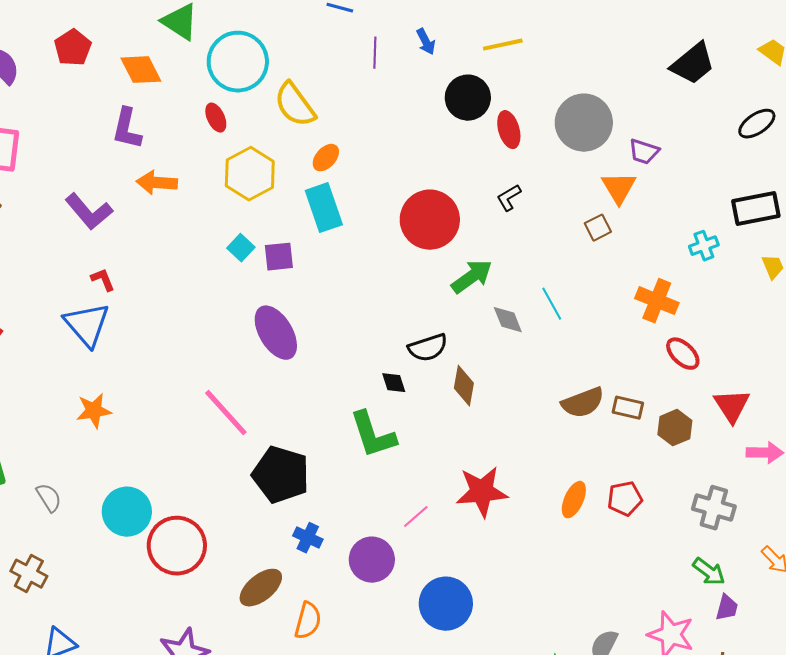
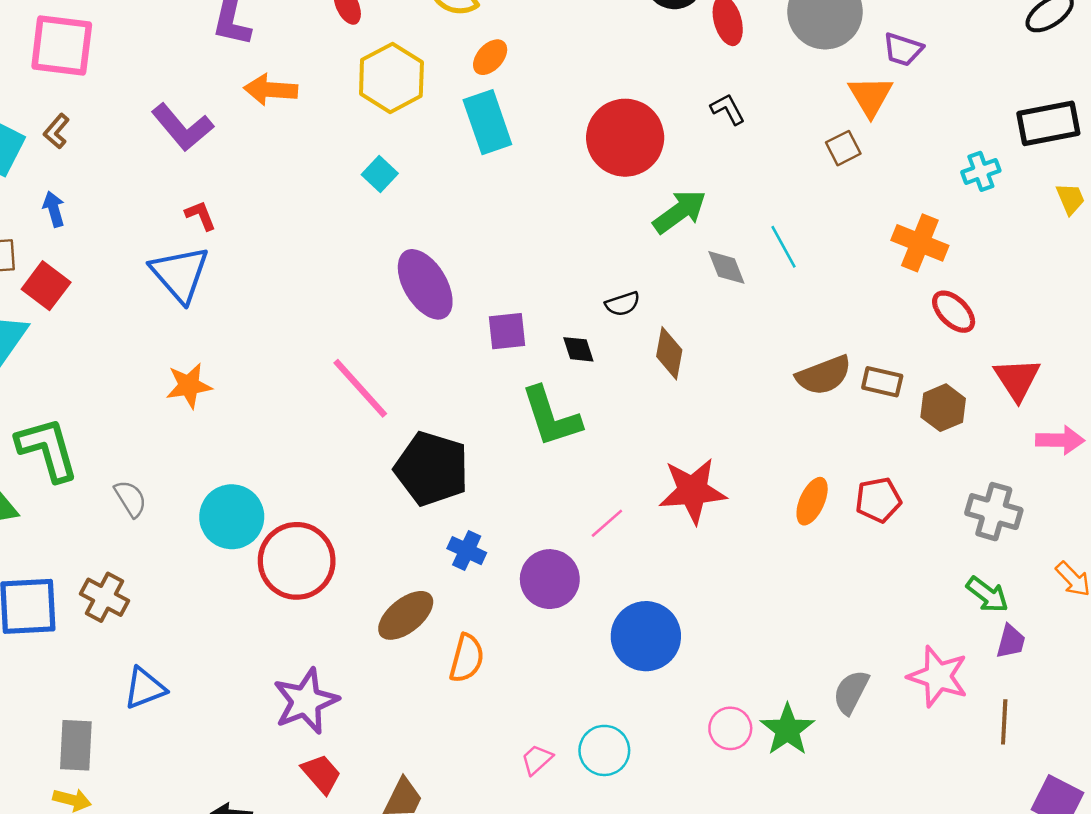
black L-shape: (509, 198) -> (728, 109), turned 92
purple square: (279, 257) -> (507, 331), moved
black semicircle: (428, 348) -> (623, 304), size x0.7

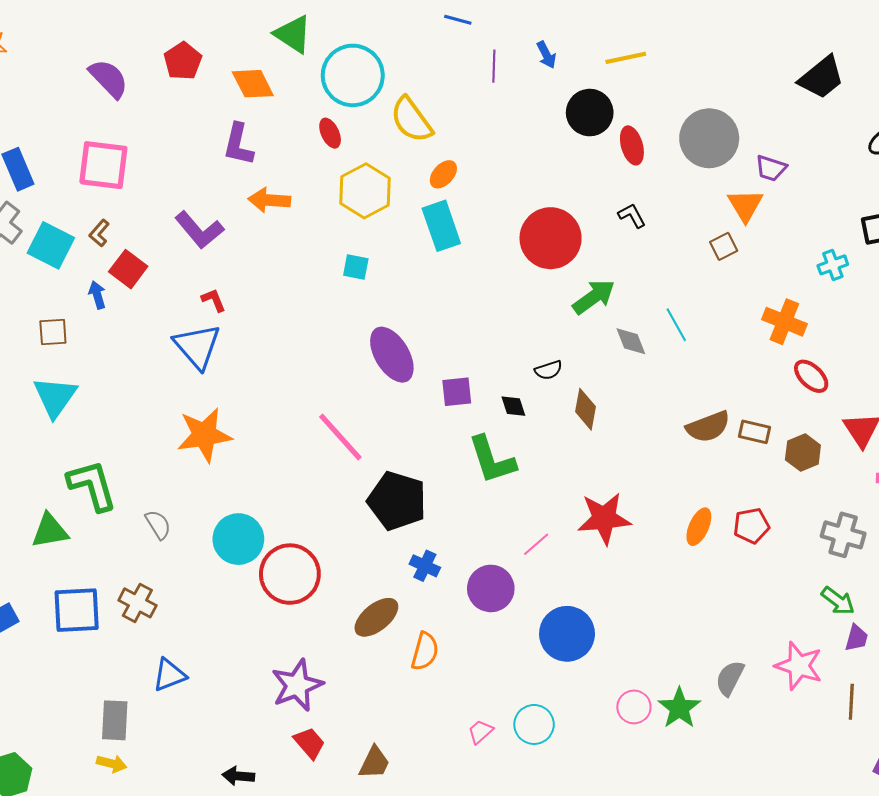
cyan square: (380, 174) -> (356, 267), turned -32
red square: (46, 286) -> (128, 269), moved
orange star: (189, 386) -> (204, 435), size x1.5

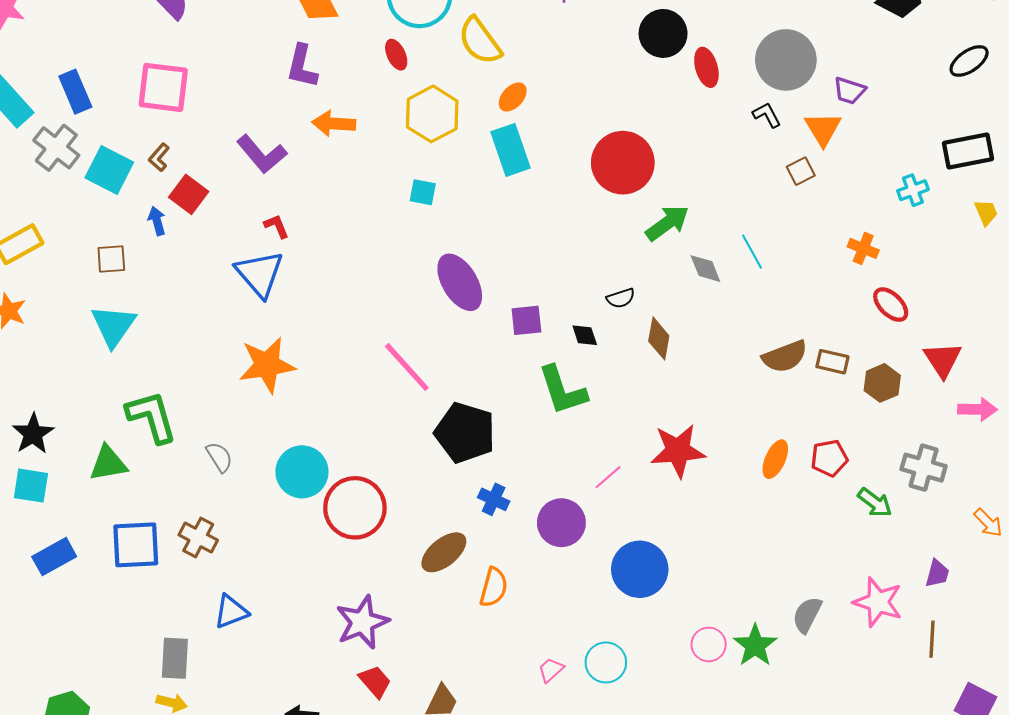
black L-shape: (632, 216) -> (767, 115), moved
orange cross: (784, 322) -> (863, 248), size x0.7
green arrow: (838, 601) -> (875, 503), moved

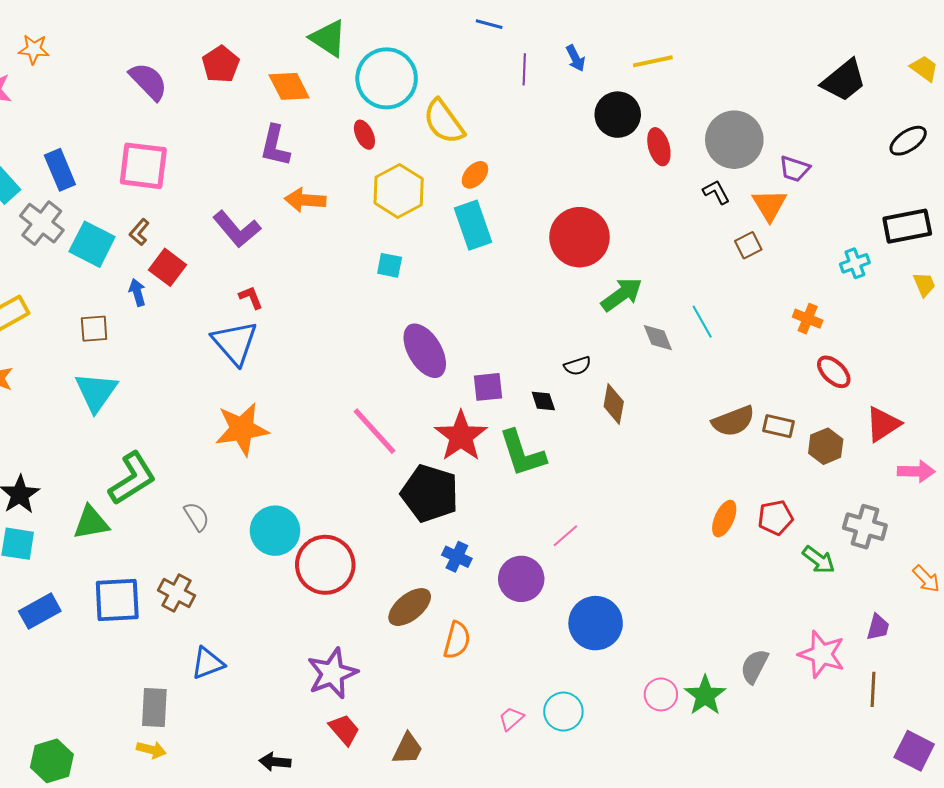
red triangle: (943, 360) -> (883, 424), turned 30
green L-shape: (152, 417) -> (132, 478), turned 74
red star: (678, 451) -> (461, 436), moved, turned -30

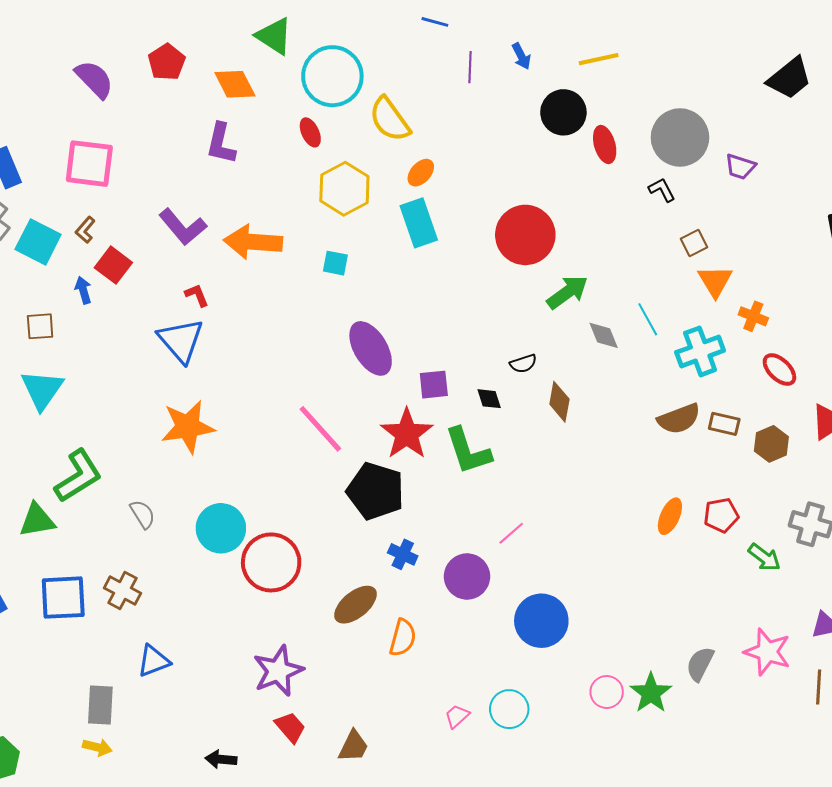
orange arrow: (305, 200) -> (253, 242), moved, size x1.4
orange triangle: (769, 205) -> (715, 281), moved
cyan cross: (855, 263) -> (700, 351), moved, size x1.6

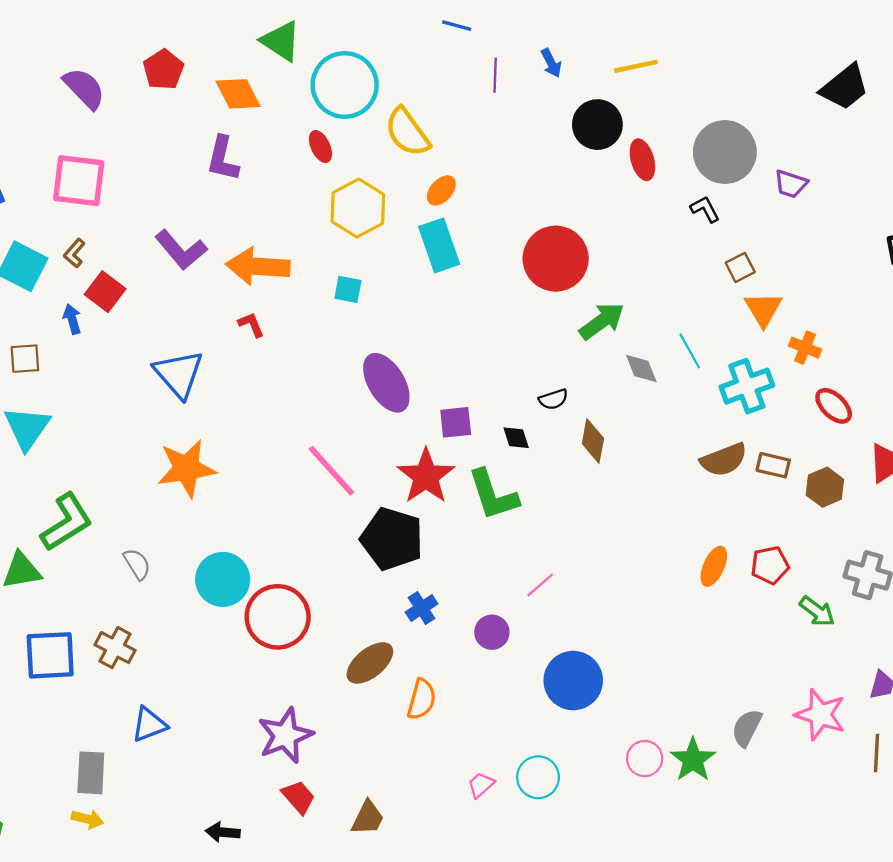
red L-shape: (197, 295) -> (251, 325), moved
blue cross: (403, 554) -> (422, 608), turned 32
purple circle: (467, 576) -> (492, 632), size x0.7

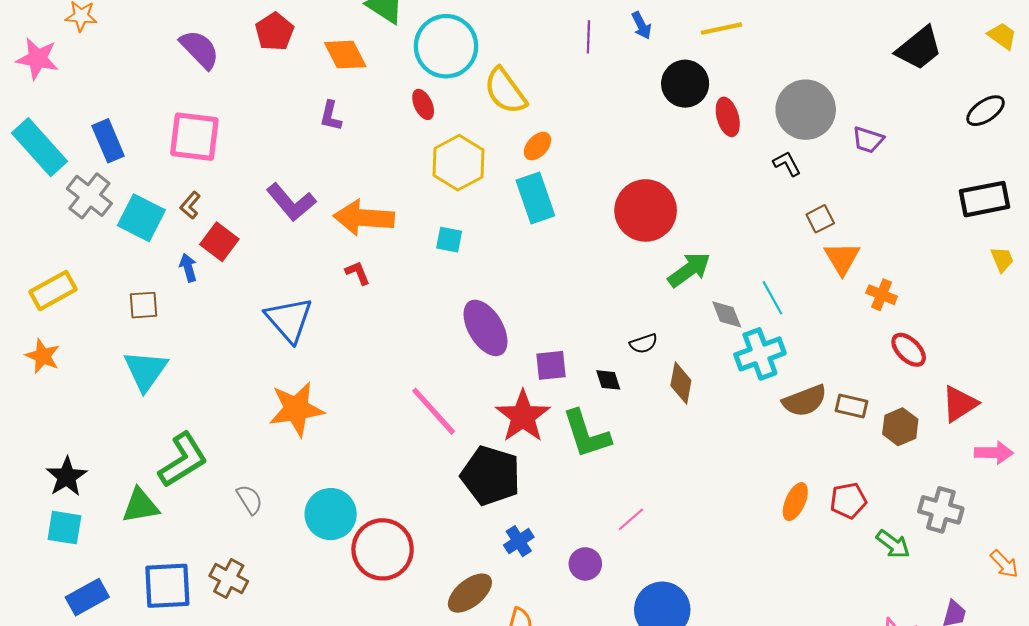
purple L-shape: (223, 159) -> (331, 116), size x0.7
cyan cross: (747, 386) -> (760, 354), moved

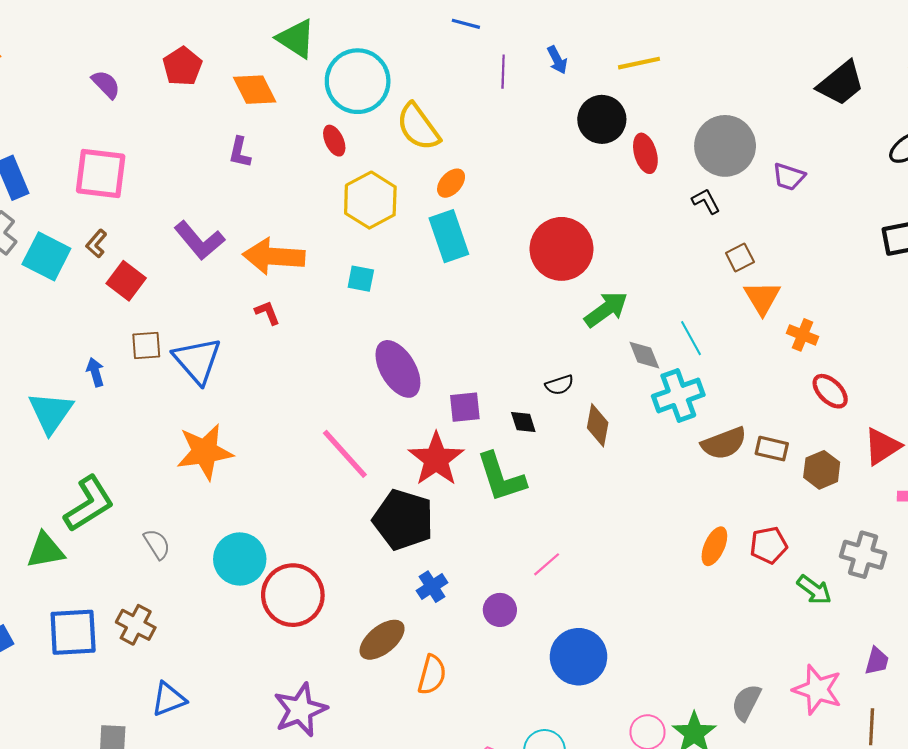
purple semicircle: (200, 49) -> (106, 84), size x0.7
blue arrow: (188, 268) -> (95, 372), moved
brown square: (143, 305) -> (146, 346), moved

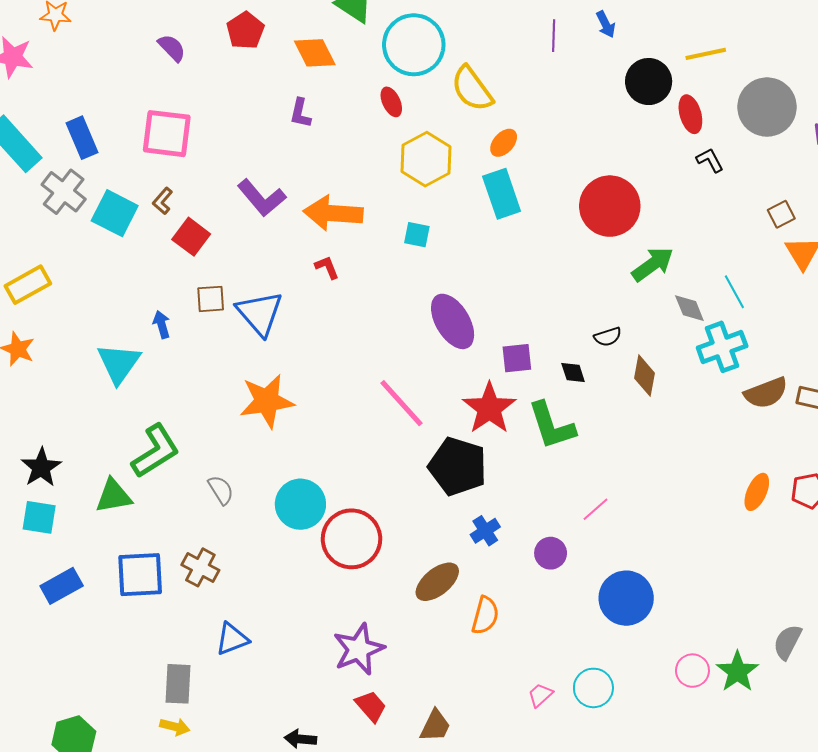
yellow line: (639, 63) -> (706, 54), moved
black L-shape: (706, 201) -> (710, 160), moved

